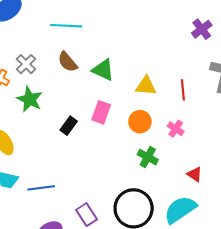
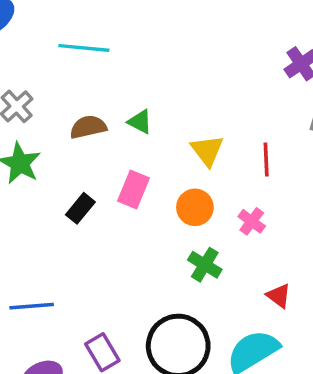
brown semicircle: (68, 62) -> (88, 127), moved, turned 115
green triangle: (103, 70) -> (140, 122), size x0.7
yellow triangle: (146, 86) -> (207, 150), turned 45

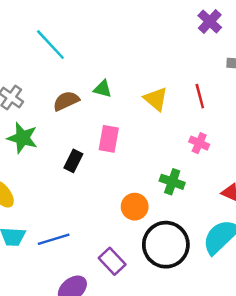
cyan line: (84, 48) -> (50, 45), turned 54
orange circle: (195, 207) -> (135, 207), moved

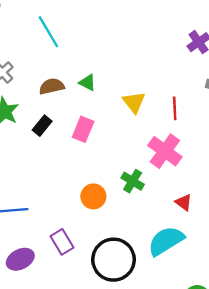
pink cross: (199, 143) -> (165, 151), size x1.8
black rectangle: (73, 161) -> (42, 126), moved
black circle: (166, 245) -> (113, 260), moved

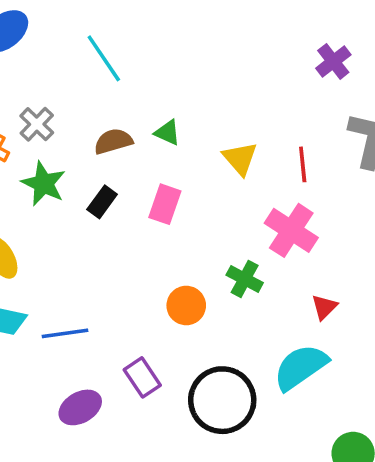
red triangle: (184, 202) -> (324, 307), turned 42

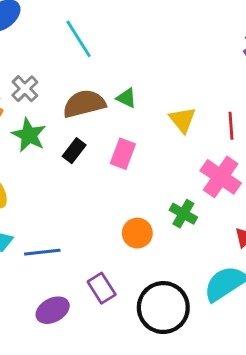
brown semicircle: (113, 141) -> (84, 104), size x1.4

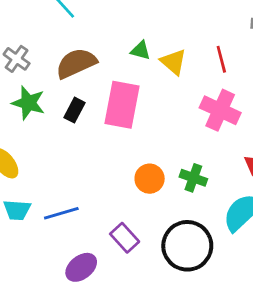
green triangle: (126, 98) -> (141, 50), moved
pink rectangle: (123, 154) -> (122, 105), size x1.6
green cross: (183, 214) -> (193, 178), moved

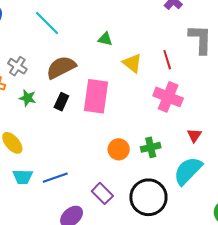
green triangle: (141, 50) -> (105, 39), moved
green star: (28, 103) -> (27, 98), size x0.7
green cross: (193, 178) -> (151, 147), turned -30

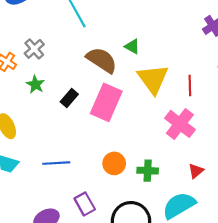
yellow triangle: (132, 63) -> (153, 79), size x1.5
brown semicircle: (61, 67) -> (102, 60), moved, turned 44
blue line: (55, 178) -> (56, 163), moved

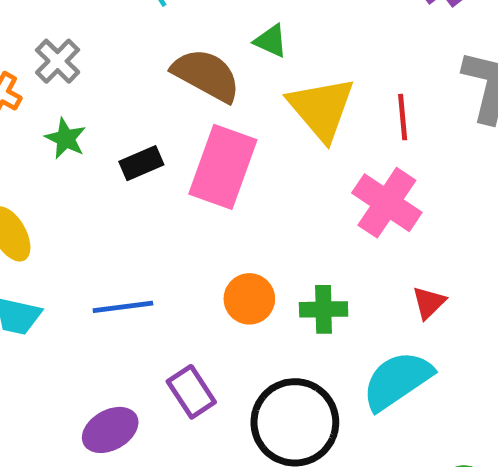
black rectangle: (69, 98) -> (141, 163), turned 30

